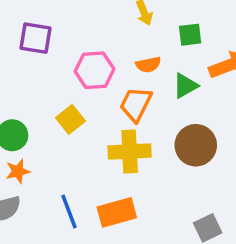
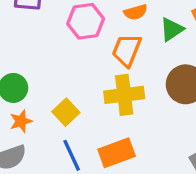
yellow square: (70, 119) -> (66, 112), moved

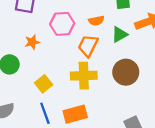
orange star: (21, 121) -> (32, 42), moved

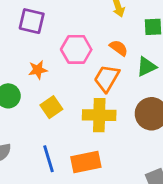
orange semicircle: (96, 21) -> (119, 48), turned -136
yellow square: (44, 84) -> (51, 107), moved

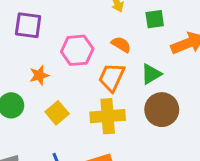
green triangle: (147, 67) -> (151, 74), moved

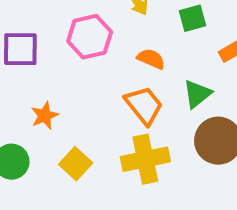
pink hexagon: (77, 50) -> (90, 37), moved
orange trapezoid: (112, 77) -> (144, 105), turned 124

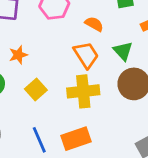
green triangle: (197, 94) -> (123, 51), turned -40

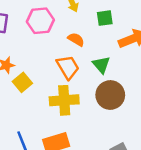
yellow square: (36, 90) -> (22, 82), moved

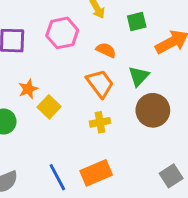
green triangle: (101, 65) -> (139, 76), turned 30
yellow cross: (64, 100) -> (100, 122), size x0.6

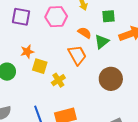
green triangle: (139, 76) -> (102, 42), moved
yellow square: (49, 107) -> (40, 66), turned -35
yellow cross: (100, 122) -> (58, 80), moved, turned -32

